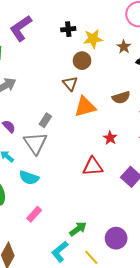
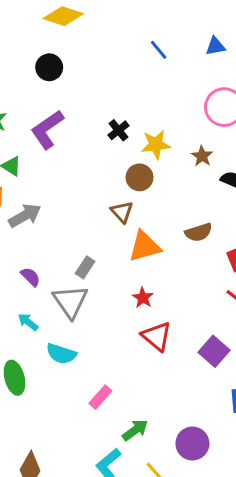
black cross: (68, 29) -> (119, 130), turned -32
red star: (110, 138) -> (143, 298), moved
red triangle: (93, 167) -> (157, 336), turned 45
pink rectangle: (34, 214) -> (100, 397), moved

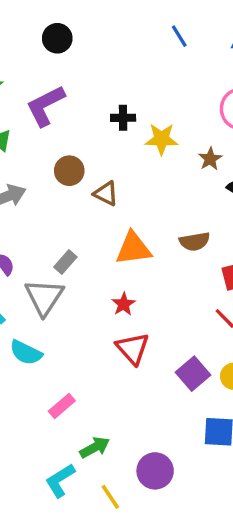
black cross: (119, 130) -> (123, 118), turned 30
brown circle: (140, 177) -> (69, 171), moved
brown triangle: (122, 212) -> (106, 194), moved, turned -30

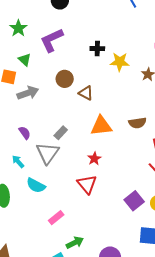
red triangle: (133, 348) -> (87, 184), moved

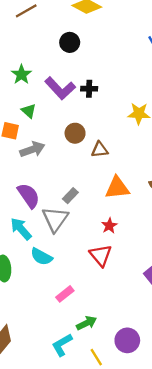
purple L-shape: (52, 40) -> (60, 88), turned -108
black cross: (97, 49) -> (89, 89), moved
brown triangle: (86, 93) -> (100, 150), turned -35
purple semicircle: (25, 133) -> (29, 196), size x1.6
cyan arrow: (18, 161) -> (21, 229), size x1.5

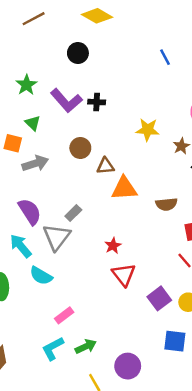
orange triangle: (117, 188) -> (124, 188), moved
red triangle: (101, 255) -> (124, 275), moved
cyan L-shape: (62, 345) -> (53, 348), moved

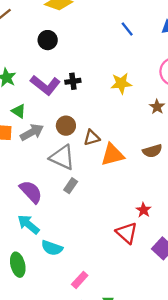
yellow star: (148, 130) -> (121, 83), moved
gray arrow: (35, 163) -> (32, 132), moved
brown semicircle: (166, 204) -> (152, 151), moved
gray triangle: (57, 237) -> (62, 157), moved, turned -32
red star: (113, 246) -> (143, 210), moved

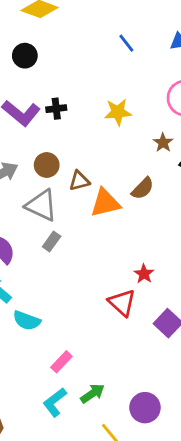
brown semicircle: (152, 151) -> (143, 188), moved, turned -30

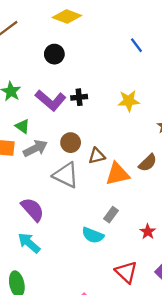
gray rectangle: (52, 242) -> (111, 215), moved
red triangle: (122, 303) -> (126, 272), moved
cyan semicircle: (27, 320) -> (93, 235), moved

